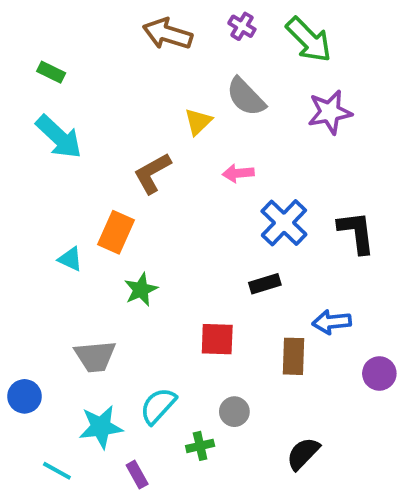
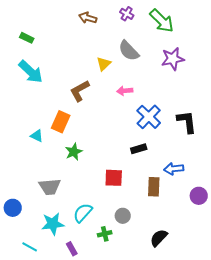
brown arrow: (168, 34) -> (88, 18), size x0.7

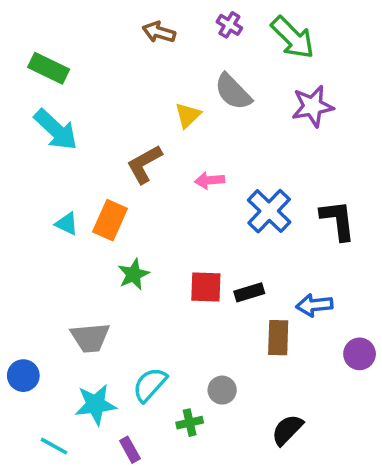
green rectangle: (27, 38) -> (49, 68), size x1.5
pink arrow: (125, 91) -> (209, 180), moved
cyan triangle: (37, 136) -> (67, 224), moved
black rectangle: (139, 149) -> (249, 292), moved
red square: (114, 178) -> (206, 287), moved

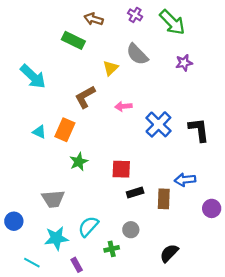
green rectangle: (49, 68) -> (73, 40), moved
purple star: (313, 106) -> (184, 63), size x0.7
black rectangle: (249, 292) -> (135, 192), moved

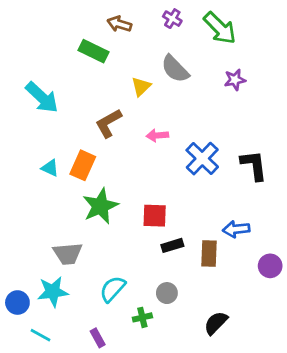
green star: (79, 162) -> (100, 206), size x1.5
blue circle: (14, 221) -> (17, 303), moved
cyan star: (56, 238) -> (53, 292), moved

